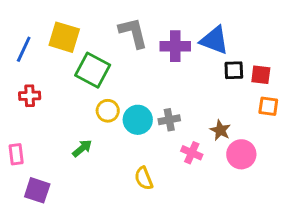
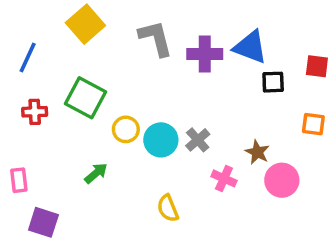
yellow square: (64, 37) -> (85, 24), moved, turned 32
green square: (93, 70) -> (85, 98), moved
red square: (261, 75) -> (317, 66), moved
gray cross: (169, 120) -> (198, 140), turned -30

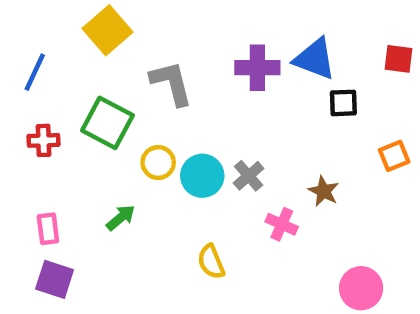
gray L-shape: (156, 38) -> (171, 83), moved
red square: (317, 66) -> (399, 59), moved
orange square: (313, 124) -> (394, 156), turned -30
pink rectangle: (19, 180) -> (48, 229), moved
pink circle: (282, 180) -> (361, 288), moved

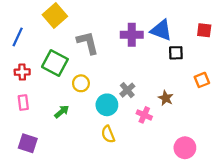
cyan circle: (202, 176) -> (107, 105), moved
pink rectangle: (48, 229) -> (23, 103), moved

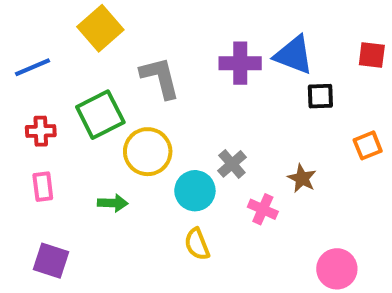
blue line: (18, 37) -> (33, 67), turned 42
green square: (55, 63) -> (100, 115), turned 35
yellow circle: (81, 83) -> (148, 152), size x1.5
green arrow: (62, 112) -> (113, 203), turned 42

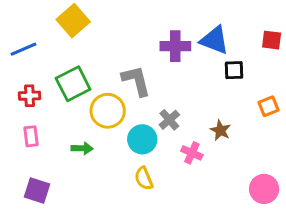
gray L-shape: (160, 78) -> (136, 81), moved
pink circle: (337, 269) -> (264, 189), moved

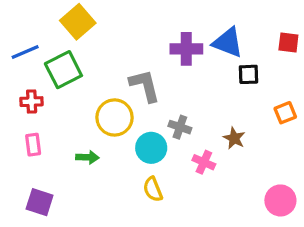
green square: (73, 84) -> (63, 70), moved
gray cross: (169, 120) -> (180, 127), turned -30

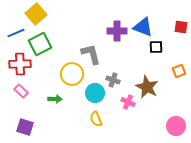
yellow square: (78, 22) -> (36, 14), moved
red cross: (32, 102) -> (20, 64), size x1.5
brown star: (234, 138) -> (147, 87), size x1.6
pink rectangle: (33, 145) -> (21, 91), turned -40

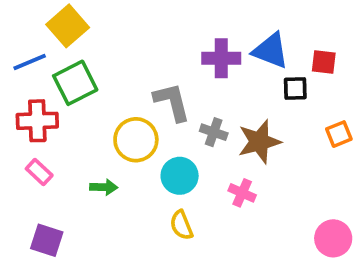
red square: (181, 27) -> (324, 62), moved
gray cross: (113, 80) -> (214, 132), moved
brown star: (147, 87) -> (259, 142), moved, turned 30

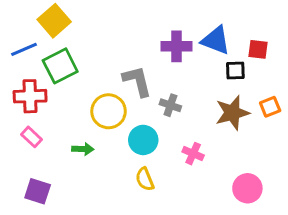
brown star: (259, 142) -> (232, 113), moved
pink circle: (333, 238) -> (247, 188), moved

